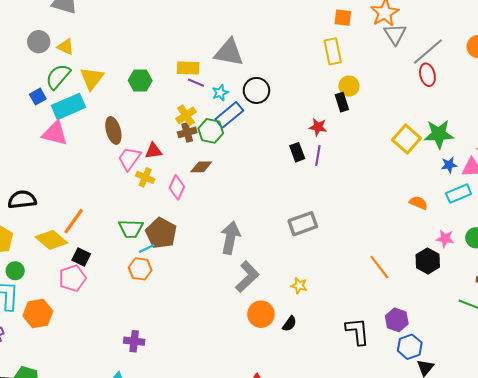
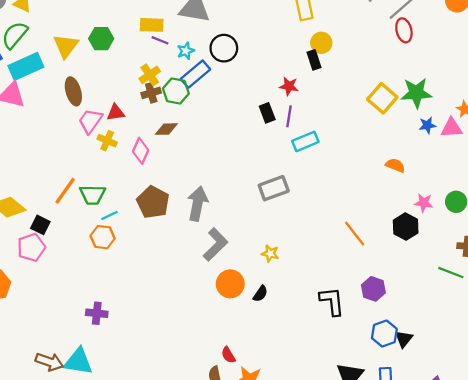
yellow triangle: (92, 78) -> (66, 46), moved
cyan rectangle: (459, 194) -> (305, 141), moved
orange line: (74, 221) -> (65, 191), moved
brown pentagon: (161, 233) -> (153, 202), moved
blue hexagon: (410, 347) -> (384, 333), moved

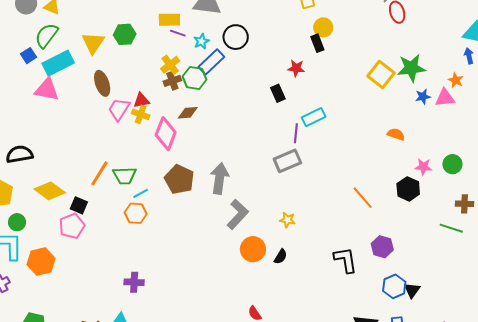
purple line: (289, 116) -> (296, 133), moved
yellow cross: (107, 141) -> (141, 114), moved
pink diamond: (141, 151) -> (166, 134), size x1.4

